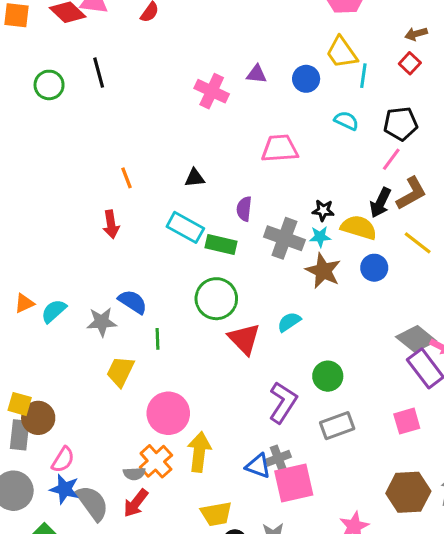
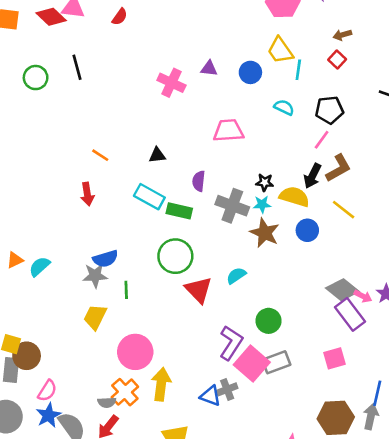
orange line: (126, 178) -> (100, 155), turned -36
blue semicircle: (133, 302) -> (105, 259), turned 130
gray star: (102, 322) -> (95, 276), moved
pink square: (294, 483) -> (252, 364), moved, turned -36
blue star: (65, 489) -> (49, 415), turned 30

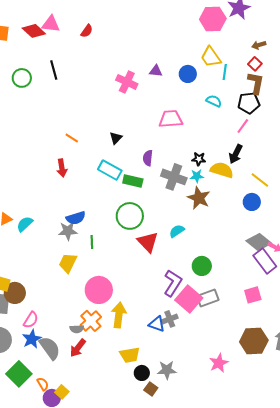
black triangle: (157, 155) -> (116, 138), turned -40
brown L-shape: (338, 168) -> (256, 83), moved, turned -50
blue circle: (307, 230) -> (252, 202), moved

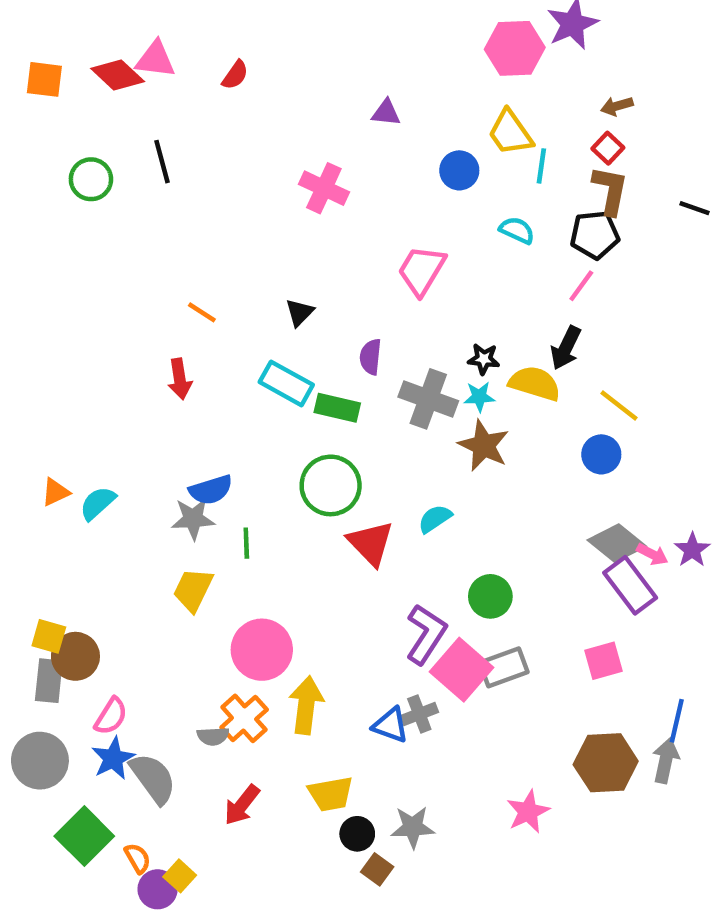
purple triangle: (156, 71) -> (386, 113), moved
pink trapezoid: (171, 119) -> (422, 270), turned -55
red arrow: (78, 348) -> (242, 805), moved

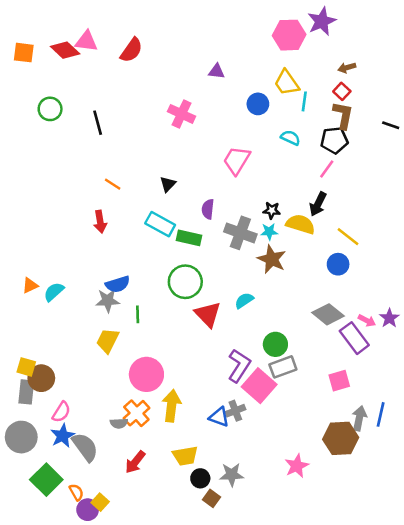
red semicircle: (235, 75) -> (131, 50), size x1.5
black line: (162, 162) -> (98, 123), moved
gray diamond: (617, 543) -> (328, 314), moved
gray rectangle: (504, 667) -> (283, 367), moved
gray arrow: (666, 761) -> (359, 418), moved

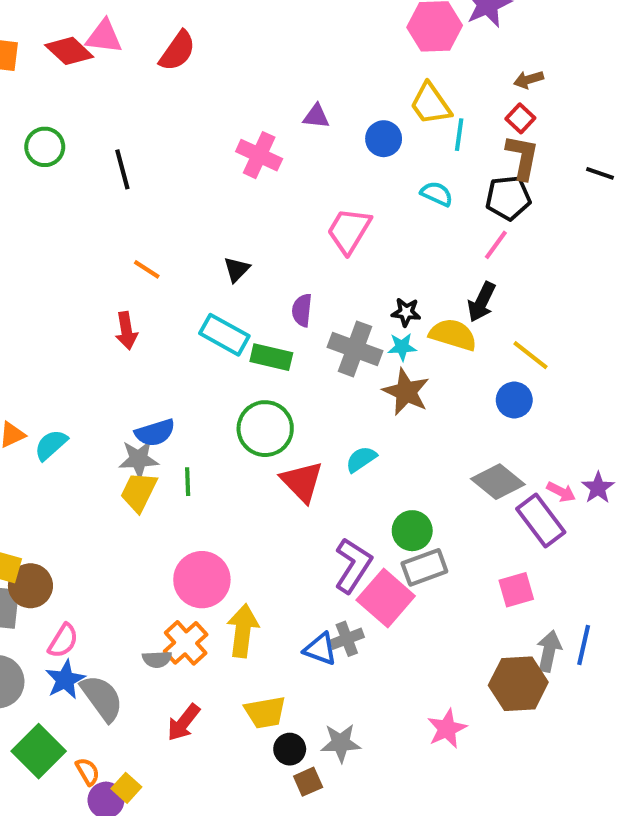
purple triangle: (217, 71) -> (316, 116), moved
yellow trapezoid: (108, 341) -> (139, 492), moved
brown square: (212, 498) -> (308, 782), turned 30

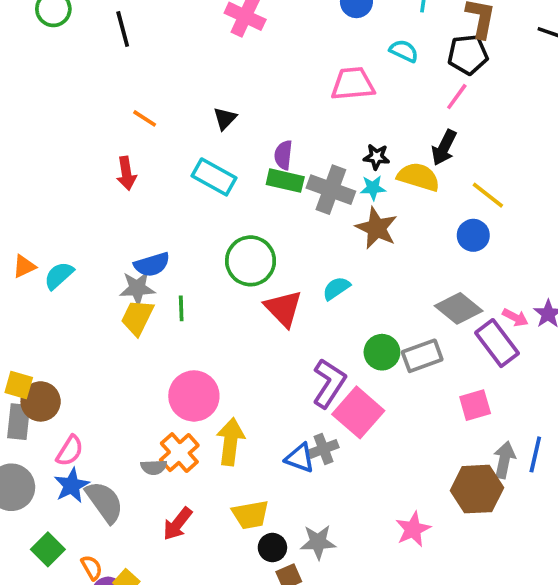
pink trapezoid: (349, 231) -> (353, 84), moved, turned 54
green rectangle: (271, 357) -> (285, 181), moved
gray rectangle: (424, 567) -> (422, 356), moved
green square: (39, 751) -> (48, 549), size x0.7

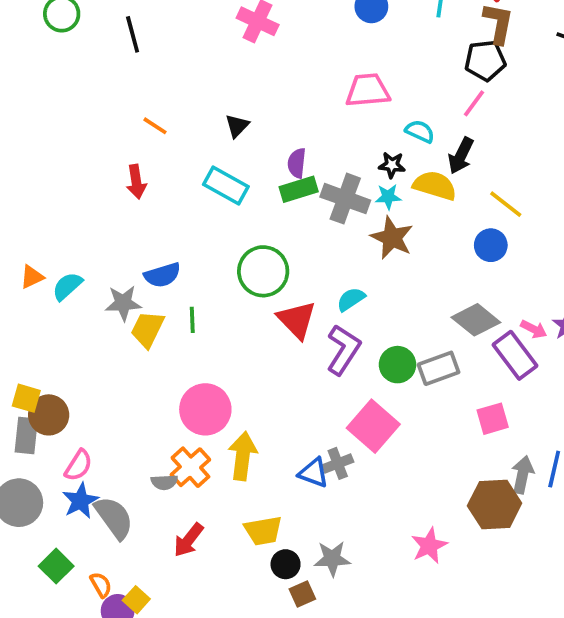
cyan semicircle: (404, 51) -> (420, 131), moved
green rectangle: (285, 181) -> (299, 189), turned -30
gray star: (137, 288) -> (123, 303), moved
purple L-shape: (329, 383) -> (343, 350), moved

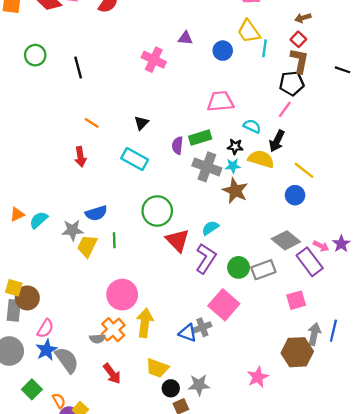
green rectangle: (299, 189) -> (200, 138), moved
yellow trapezoid: (263, 531) -> (157, 368), turned 30
red arrow: (189, 540) -> (112, 374), turned -75

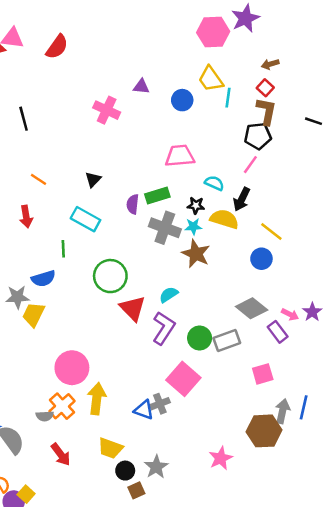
green line: (114, 240) -> (63, 249), moved
purple rectangle: (310, 262) -> (278, 332), size x0.7
gray star: (199, 385) -> (156, 467), turned -30

